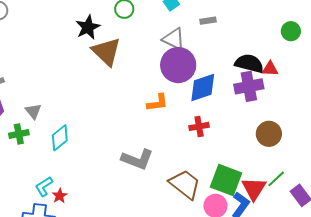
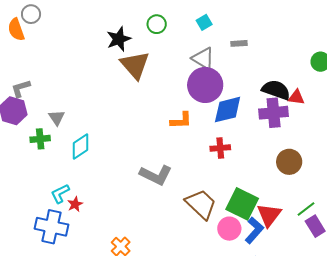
green line: (276, 179) -> (306, 209), moved

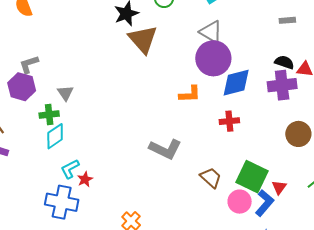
gray rectangle: (239, 43) -> (287, 20), moved
black semicircle: (276, 90) -> (284, 62), size x0.7
cyan diamond: (81, 146) -> (55, 136), moved
brown trapezoid: (201, 204) -> (211, 178), size x0.7
red triangle: (269, 215) -> (279, 187), size x0.6

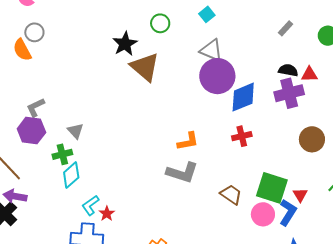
gray rectangle: (287, 20) -> (285, 28), turned -35
orange L-shape: (190, 94) -> (188, 141), moved

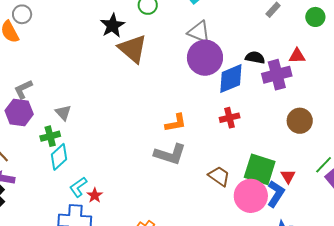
black semicircle: (288, 70) -> (255, 58), moved
pink circle: (263, 214) -> (251, 196), size x1.4

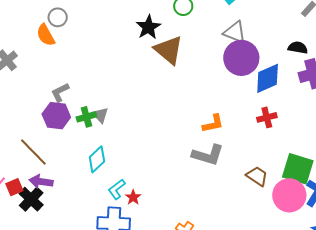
black semicircle: (255, 58) -> (298, 48), moved
green cross: (50, 136) -> (86, 117), moved

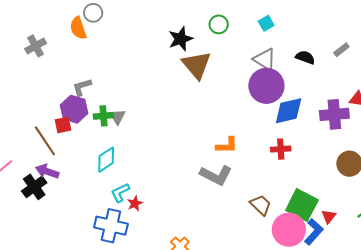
black semicircle: (298, 48) -> (305, 57), moved
red square: (14, 187) -> (63, 125), moved

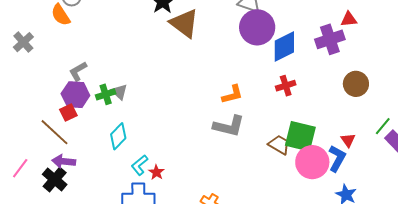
green square: (302, 205) -> (300, 136), moved

